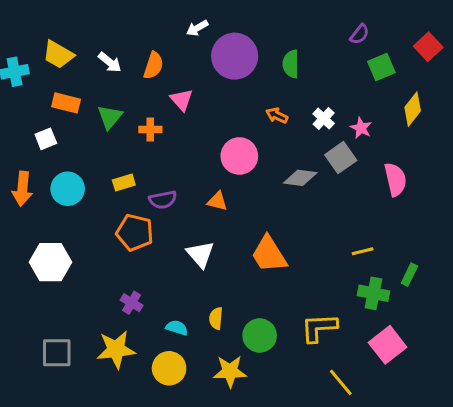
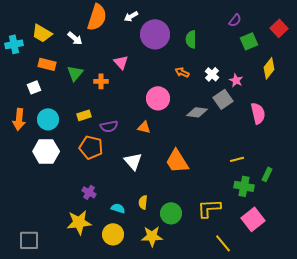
orange semicircle: (153, 65) -> (97, 17), moved, size x1.5
white hexagon: (50, 262) -> (46, 151), moved
gray square: (57, 353) -> (29, 240), moved

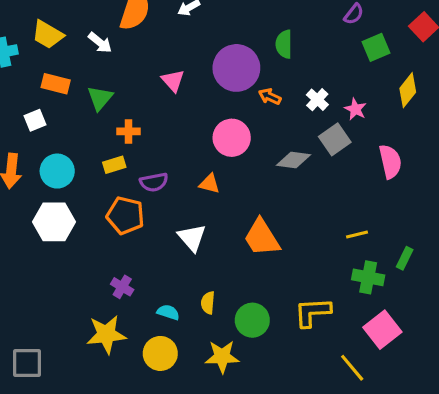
purple circle: (155, 34) -> (236, 68), moved
orange cross: (101, 81) -> (129, 131), moved
yellow line: (223, 243) -> (352, 368), moved

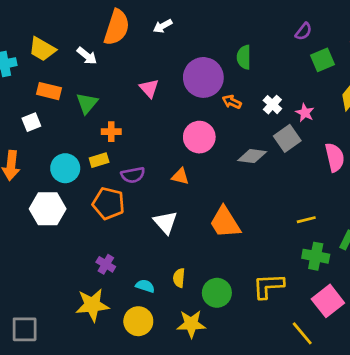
cyan circle: (57, 171) -> (65, 168), moved

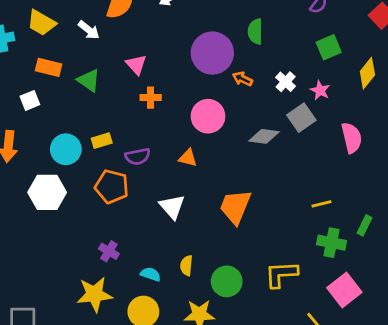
green square: (322, 60) -> (329, 47), moved
pink triangle: (149, 88) -> (136, 65), moved
green triangle: (87, 103) -> (89, 80), turned -35
orange cross: (111, 132) -> (151, 98), moved
orange trapezoid: (225, 222) -> (235, 207), turned 54

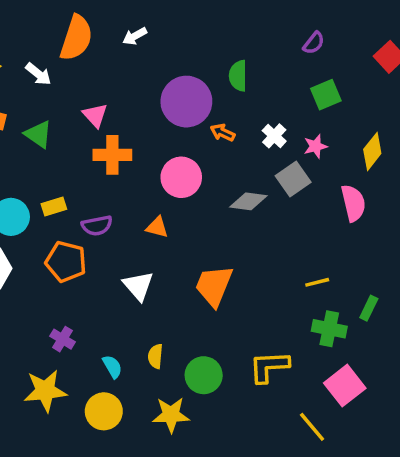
yellow diamond: (367, 73) -> (372, 151), moved
pink star: (320, 90) -> (315, 146), turned 30
orange cross: (151, 98) -> (112, 155), size x1.5
cyan semicircle: (151, 274) -> (112, 367), turned 42

